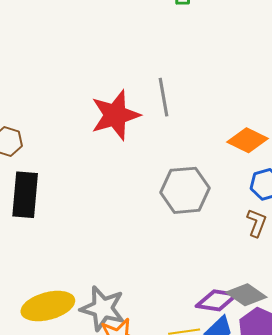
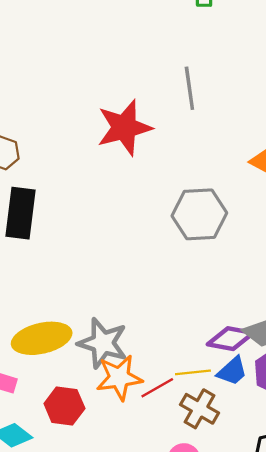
gray line: (163, 97) -> (189, 88), moved

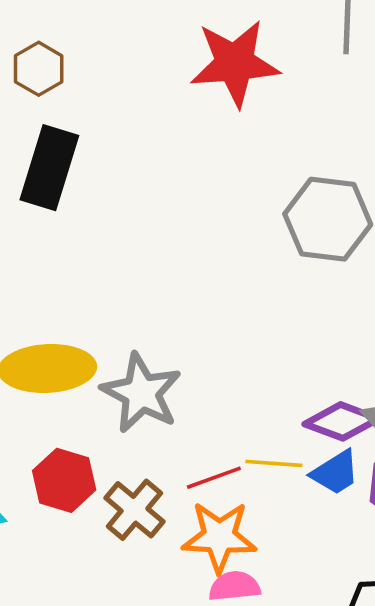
orange star: (119, 378) -> (219, 537), moved
brown cross: (200, 409) -> (134, 510), moved

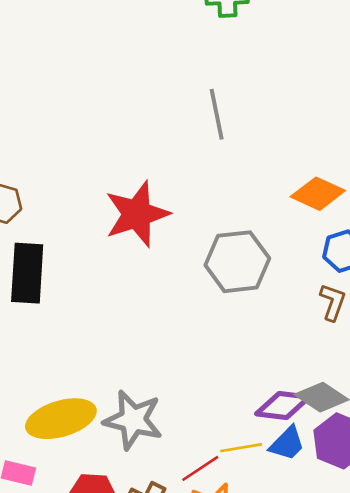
red star: (235, 63) -> (137, 214), moved

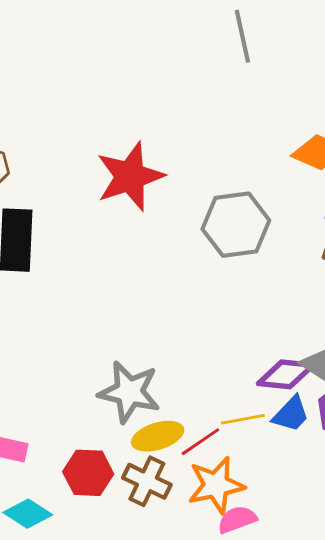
gray line: (217, 114) -> (242, 36), moved
yellow ellipse: (61, 419) -> (158, 436), moved, size x0.7

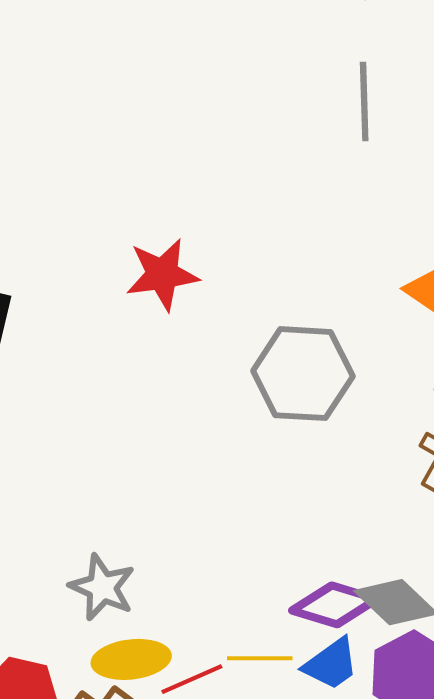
red star: (130, 176) -> (162, 274), size x0.7
gray star: (129, 392) -> (102, 587), size x0.7

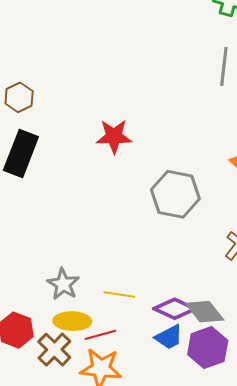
yellow line: (260, 658) -> (119, 294), moved

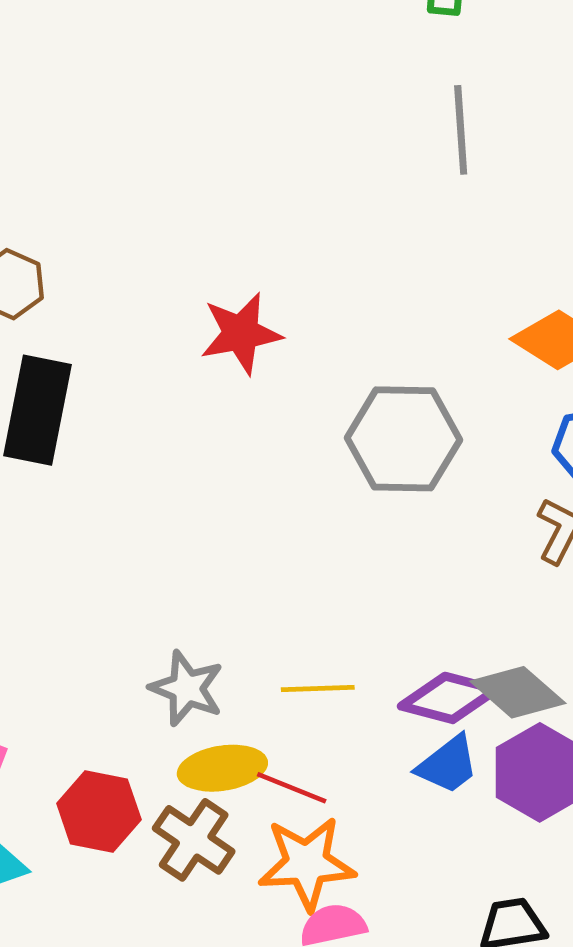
red line: (100, 335) -> (292, 788), turned 48

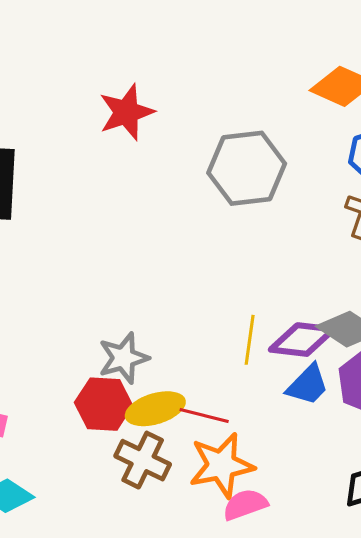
gray star: (187, 688) -> (123, 358), turned -30
yellow line: (318, 688) -> (250, 340), moved, turned -72
red hexagon: (99, 811) -> (104, 404), moved

